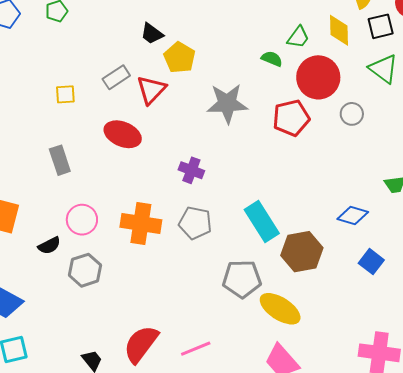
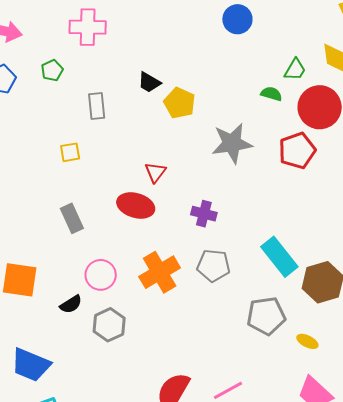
gray rectangle: (116, 77) -> (97, 106), moved, turned -56
red triangle: (151, 90) -> (155, 172), moved, size x0.7
red ellipse: (123, 134) -> (136, 205), moved
orange cross: (141, 224) -> (160, 272), turned -33
yellow ellipse: (280, 309) -> (307, 341), size x0.5

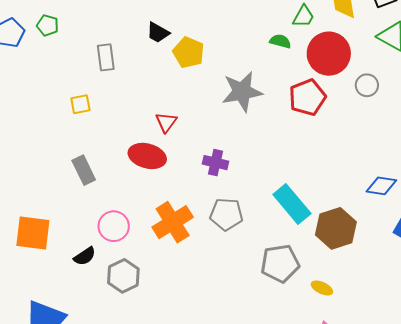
green pentagon: (52, 70) -> (48, 25), moved, turned -30

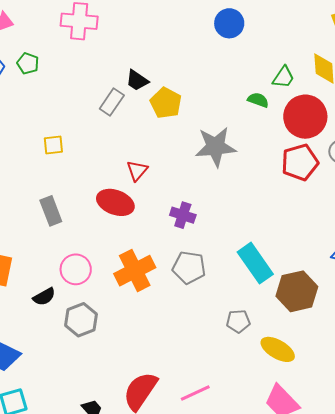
gray rectangle: (106, 57) -> (112, 102), moved, turned 36
red pentagon: (307, 97) -> (300, 162), moved
gray pentagon: (280, 263) -> (238, 321), size x0.6
yellow ellipse: (322, 288) -> (278, 349), size x1.6

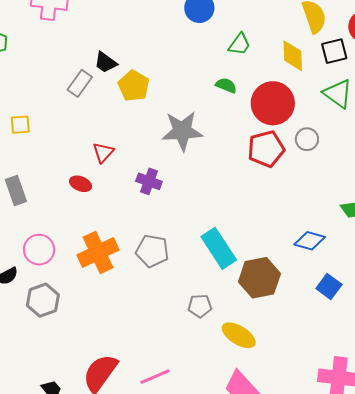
green trapezoid: (283, 77) -> (240, 44), moved
red ellipse: (115, 202) -> (81, 184), size x0.6
purple cross: (183, 215) -> (149, 181), moved

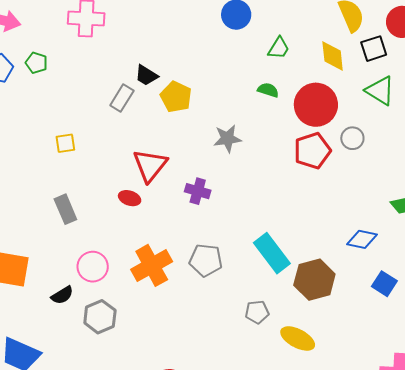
gray star: (182, 131) -> (227, 138), size x0.7
red triangle: (103, 153) -> (150, 165), size x1.6

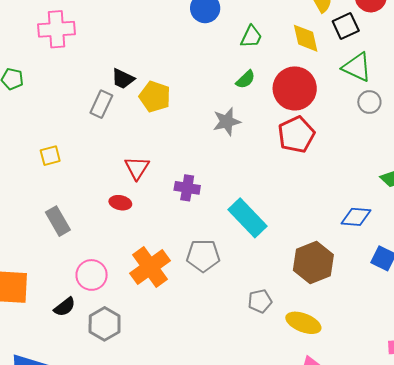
green semicircle: (268, 90) -> (246, 79), turned 125
gray star: (227, 138) -> (227, 122), moved
gray circle: (352, 138) -> (369, 102), moved
red triangle: (150, 165) -> (137, 168), size x0.7
cyan rectangle: (272, 253) -> (248, 218), moved

